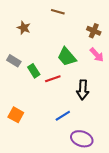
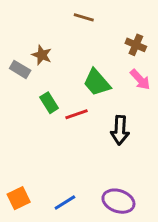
brown star: (24, 28) -> (42, 55), moved
gray rectangle: (14, 61) -> (20, 69), moved
orange square: (16, 115) -> (19, 198), moved, turned 35
blue line: (63, 116) -> (65, 203), moved

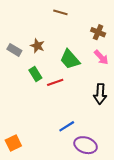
brown star: (42, 55) -> (37, 46), moved
black arrow: (120, 130) -> (100, 94), moved
blue line: (65, 203) -> (67, 126), moved

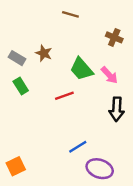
pink arrow: (101, 57) -> (109, 75), moved
green rectangle: (35, 74) -> (21, 86), moved

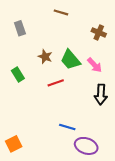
brown star: (44, 53) -> (45, 57), moved
gray rectangle: (17, 58) -> (20, 28), moved, turned 40
blue line: (78, 147) -> (67, 127), turned 49

